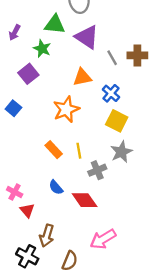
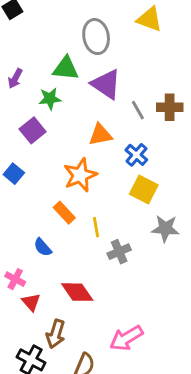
green star: (42, 49) -> (50, 99), turned -30
orange rectangle: (54, 150) -> (64, 213), moved
gray star: (121, 152) -> (165, 229), moved, turned 30
blue semicircle: (56, 187) -> (43, 247), moved
red diamond: (85, 200) -> (77, 292), moved

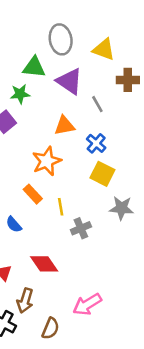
yellow triangle: (149, 19) -> (104, 50), moved
brown cross: (170, 107) -> (128, 80), moved

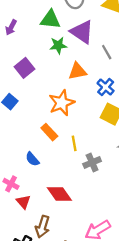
green star: (20, 94) -> (58, 45), moved

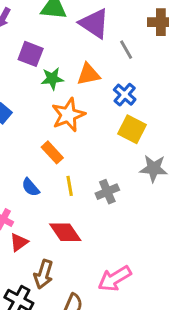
green star: (58, 45) -> (52, 79), moved
purple square: (25, 68) -> (31, 54), moved, turned -30
yellow line: (74, 143) -> (70, 186), moved
red triangle: (23, 202) -> (19, 242), turned 35

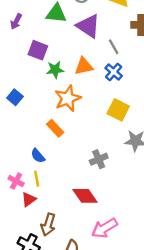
blue cross: (125, 95) -> (114, 72), moved
yellow line: (70, 186) -> (37, 179), moved
red diamond: (65, 232) -> (85, 196), moved

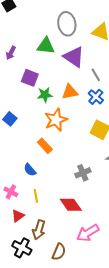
yellow line: (37, 179) -> (36, 196), moved
red triangle: (29, 199) -> (18, 216), moved

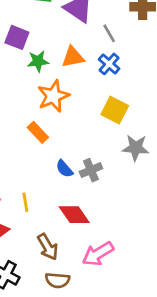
blue semicircle: (30, 170) -> (64, 169), moved
brown arrow: (39, 230) -> (48, 247), moved, turned -48
brown semicircle: (59, 252) -> (57, 280), turned 72

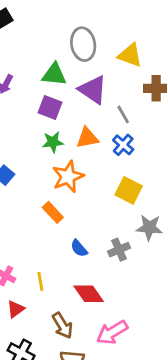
purple square: (17, 37) -> (50, 108), moved
gray cross: (91, 170) -> (119, 250), moved

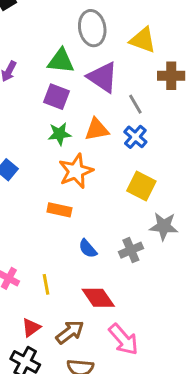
orange rectangle: (53, 212) -> (59, 210), turned -35
red triangle: (16, 309) -> (31, 328), moved
brown arrow: (62, 325) -> (70, 332), turned -96
pink arrow: (112, 332) -> (123, 339), turned -100

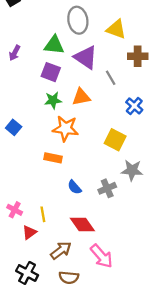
blue cross: (135, 137) -> (134, 106), moved
orange star: (76, 171) -> (65, 129), turned 30
red triangle: (31, 328) -> (29, 232), moved

